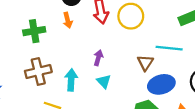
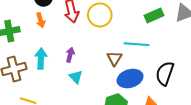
cyan arrow: (71, 80) -> (41, 59), moved

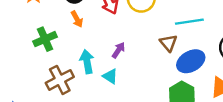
purple arrow: (70, 55) -> (118, 50), turned 32
cyan triangle: (76, 77) -> (110, 76), moved

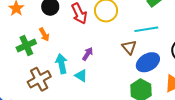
orange arrow: (77, 19) -> (44, 34), moved

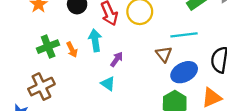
orange arrow: (44, 34) -> (72, 50), moved
cyan arrow: (62, 64) -> (95, 40), moved
brown cross: (39, 79) -> (41, 87), moved

